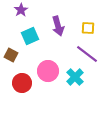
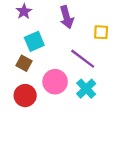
purple arrow: (58, 26) -> (67, 17), moved
purple line: (87, 54) -> (83, 59), moved
brown square: (11, 55) -> (24, 63), moved

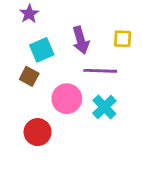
purple arrow: (67, 17) -> (81, 40), moved
purple line: (83, 59) -> (100, 71), turned -35
red circle: (25, 96) -> (38, 132), moved

